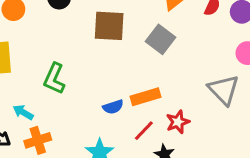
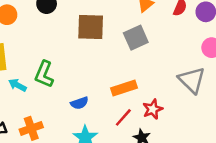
gray square: (161, 39) -> (136, 38), turned 30
blue semicircle: (113, 107) -> (79, 103), moved
cyan arrow: (23, 112) -> (17, 85), moved

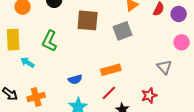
green L-shape: (44, 74) -> (49, 41), moved
gray triangle: (192, 80) -> (164, 67), size x0.7
red star: (153, 109) -> (149, 95), moved

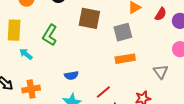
orange rectangle: (111, 70) -> (125, 59), moved

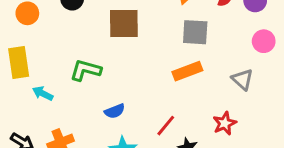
gray square: (123, 32) -> (195, 32), moved, turned 30
green L-shape: (50, 35) -> (86, 70), moved, turned 85

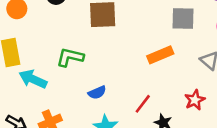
gray square: (195, 32) -> (183, 19), moved
cyan arrow: (43, 93) -> (33, 79), size x1.5

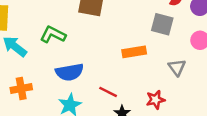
blue semicircle: (97, 93) -> (70, 72), size x1.6
red line: (143, 104) -> (108, 92), turned 66

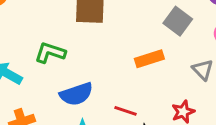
gray square: (162, 24) -> (178, 21), turned 30

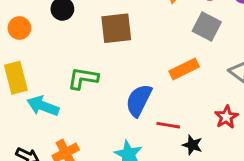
blue semicircle: (76, 94) -> (139, 100), moved, turned 144

